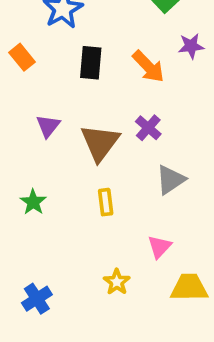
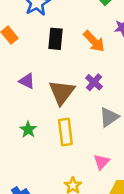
purple triangle: (48, 126) -> (27, 81), turned -42
green star: (33, 202) -> (28, 130), moved
yellow rectangle: (106, 202) -> (65, 132), size x1.5

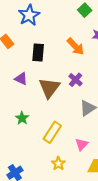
black rectangle: (55, 39) -> (38, 52), moved
yellow rectangle: (65, 132) -> (52, 132), moved, turned 40

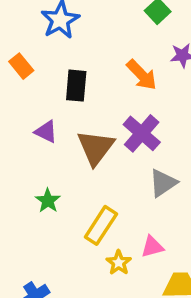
purple cross: (76, 80) -> (142, 133), size x1.5
pink triangle: (82, 144) -> (152, 247), turned 32
yellow star: (58, 164) -> (119, 263), moved

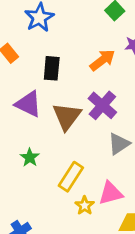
orange arrow: (142, 75) -> (102, 60), turned -84
purple triangle: (46, 132) -> (28, 104), size x1.5
pink triangle: (152, 247) -> (111, 193), size x1.4

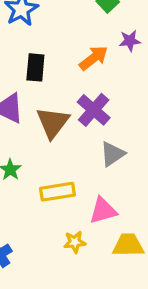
yellow rectangle: (71, 177) -> (57, 192), turned 48
yellow star: (85, 205) -> (75, 242), moved, turned 30

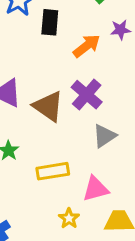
black rectangle: (35, 67) -> (50, 22), moved
brown triangle: (53, 122) -> (48, 106), turned -32
yellow star: (75, 242) -> (69, 218), turned -30

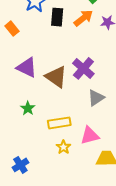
orange arrow: (87, 46) -> (83, 18), moved
yellow star: (69, 218) -> (63, 147), moved

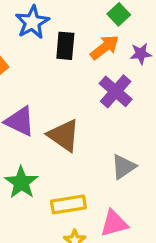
purple cross: (83, 68) -> (116, 91), moved
green star: (28, 108) -> (21, 182), size x1.5

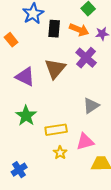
orange arrow: (105, 47) -> (79, 30), turned 60
brown triangle: (64, 135) -> (55, 69), moved, turned 35

